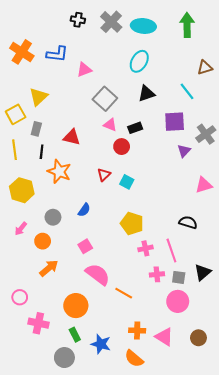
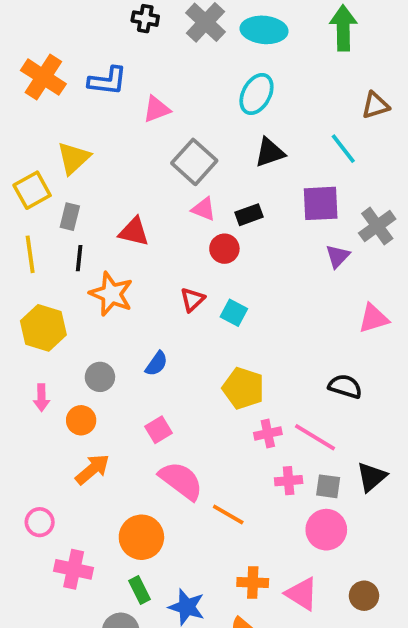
pink arrow: (21, 229) -> (41, 398), turned -40
pink line: (171, 250) -> (315, 437), turned -40

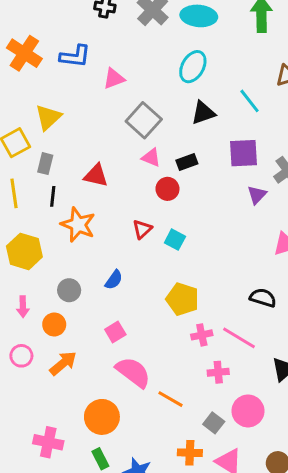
cyan line: (343, 149) -> (249, 101), moved
gray square: (328, 486) -> (214, 423), moved, turned 30
pink circle: (40, 522) -> (21, 356), moved

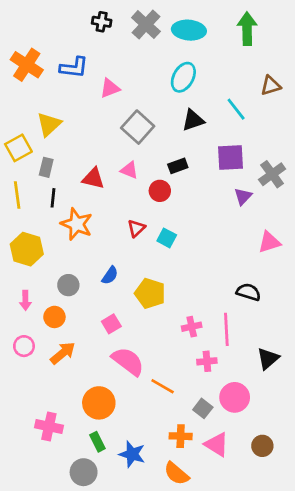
pink triangle: (151, 158) -> (129, 170), moved
yellow pentagon: (182, 299) -> (150, 293), moved
pink line: (239, 338) -> (226, 329), turned 56

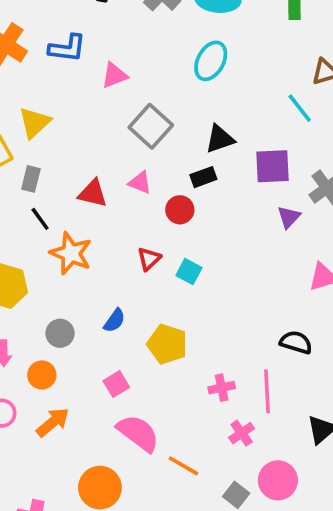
cyan line: (236, 109) -> (300, 108), moved
black triangle: (193, 120) -> (220, 139), moved
black line: (53, 198) -> (40, 219), turned -42
pink cross: (207, 361) -> (242, 433), turned -30

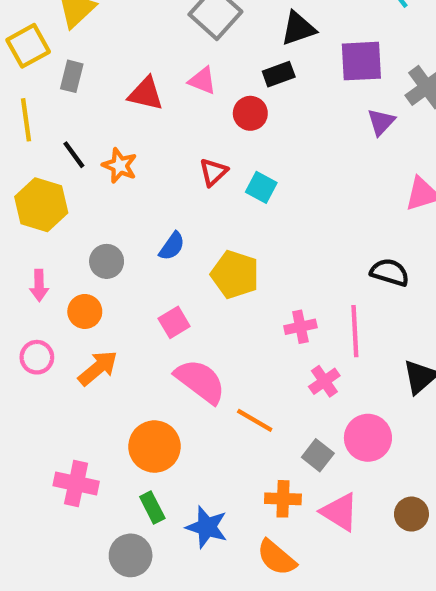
black line: (40, 219) -> (74, 155), moved
orange star: (71, 253) -> (120, 166), size x0.7

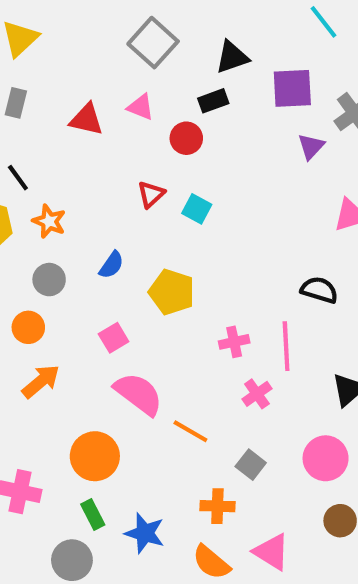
orange star: (120, 166) -> (49, 221), moved
pink circle: (368, 438) -> (326, 458), moved
pink triangle: (340, 512) -> (272, 552), moved

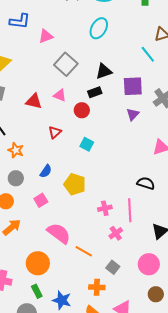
purple triangle: (311, 147) -> (133, 114), moved
red triangle: (151, 194) -> (55, 132), moved
pink square: (114, 338) -> (41, 200), moved

